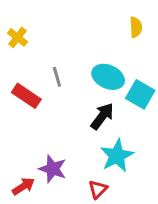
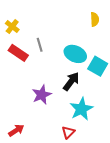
gray line: (57, 77) -> (40, 45), moved
red rectangle: (26, 96) -> (18, 53), moved
purple star: (53, 169) -> (42, 95), moved, turned 30

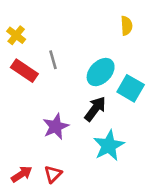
cyan ellipse: (75, 54) -> (101, 72), turned -70
red triangle: (68, 132) -> (53, 174), moved

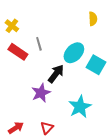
black arrow: (95, 109) -> (56, 74), moved
red triangle: (53, 174) -> (47, 128), moved

